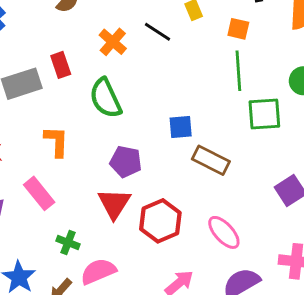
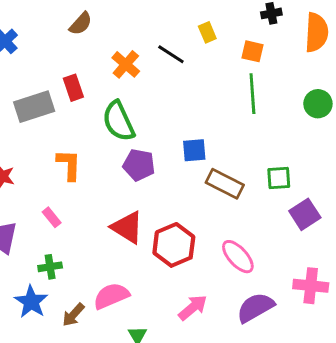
green square: (264, 114) -> (279, 178), moved, size x0.7
purple pentagon: (126, 162) -> (139, 165), moved
pink rectangle: (39, 193) -> (52, 217), size x0.6
red triangle: (114, 204) -> (127, 227), turned -30
green cross: (68, 243) -> (50, 267), moved, turned -30

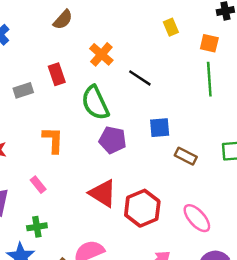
black line: (171, 54) -> (140, 78), moved
gray rectangle: (34, 107) -> (23, 90), size x0.6
brown rectangle: (225, 184) -> (186, 156), size x0.7

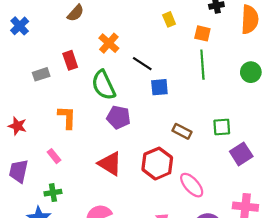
blue square: (160, 128) -> (159, 87), moved
red hexagon: (142, 208) -> (157, 164), moved

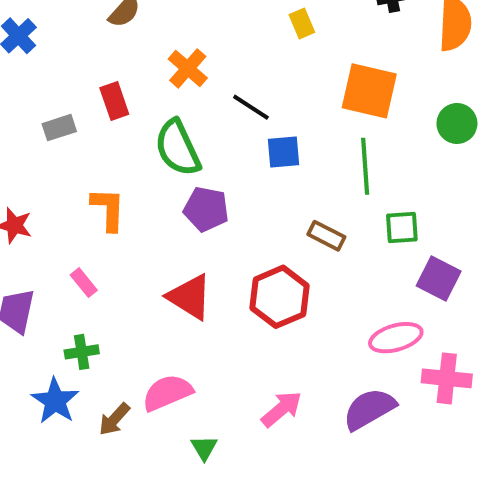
orange square: (202, 33) -> (369, 91), moved, size x1.8
green line: (202, 65) -> (365, 166), moved
purple square: (241, 154) -> (439, 278), turned -30
pink ellipse: (192, 185) -> (396, 338), moved, turned -64

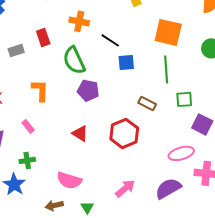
orange cross: (188, 68) -> (79, 21), turned -30
red triangle: (190, 297) -> (80, 133), size x0.7
pink semicircle: (167, 393) -> (69, 180), turned -140
brown arrow: (114, 419) -> (54, 205), moved, turned 36

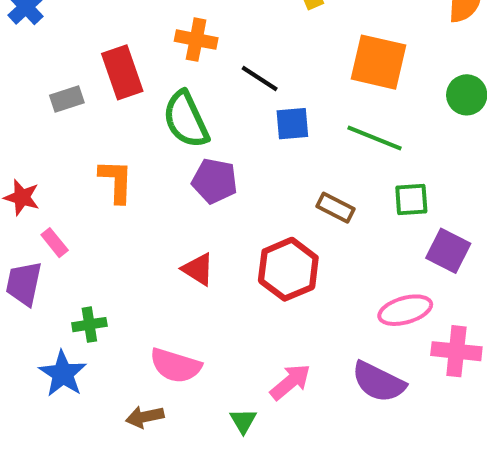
red rectangle: (43, 37) -> (122, 72), size x1.4
green line: (166, 69) -> (374, 138), turned -64
pink rectangle: (28, 126) -> (55, 243), moved
purple semicircle: (168, 188) -> (379, 382), turned -124
green triangle: (87, 207) -> (243, 421), moved

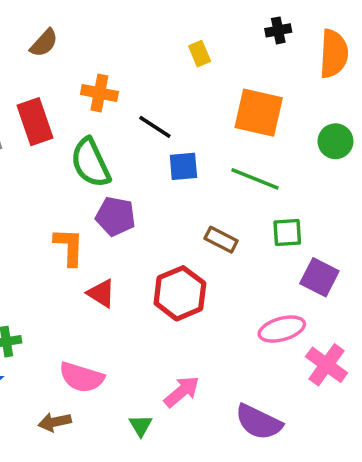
orange L-shape: (116, 181) -> (69, 247), moved
pink cross: (456, 351) -> (327, 365), turned 30
purple semicircle: (379, 382) -> (259, 422), moved

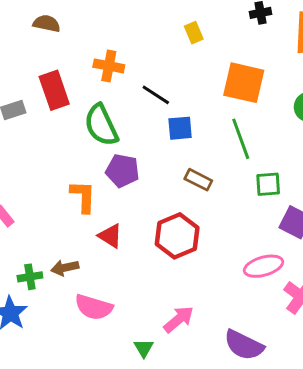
brown semicircle: (44, 43) -> (47, 23), moved, turned -120
green line: (255, 179) -> (241, 139), turned 48
brown rectangle: (221, 240) -> (198, 180), moved
brown arrow: (55, 422) -> (65, 268), moved

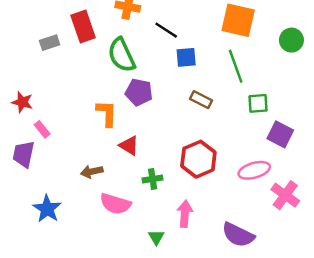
red hexagon: (177, 236) -> (198, 159), moved
green cross: (30, 277) -> (153, 179), moved
pink arrow: (179, 319) -> (185, 214), turned -45

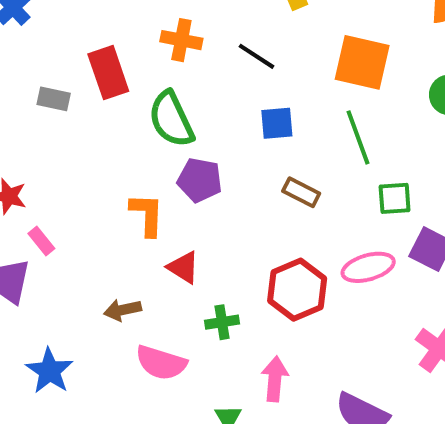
black line: (166, 30) -> (257, 56), moved
gray rectangle: (50, 43) -> (54, 99), turned 30
pink ellipse: (254, 170) -> (368, 267), moved

